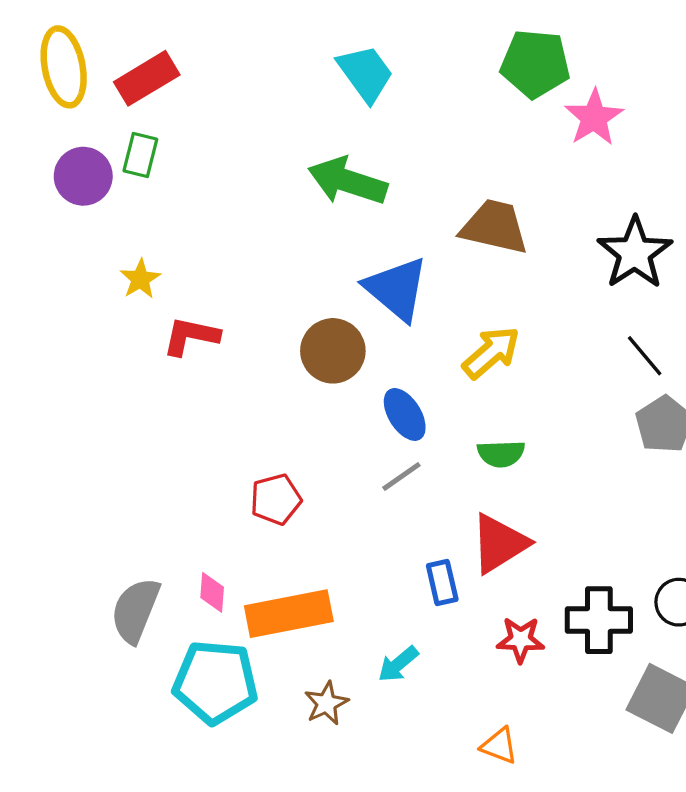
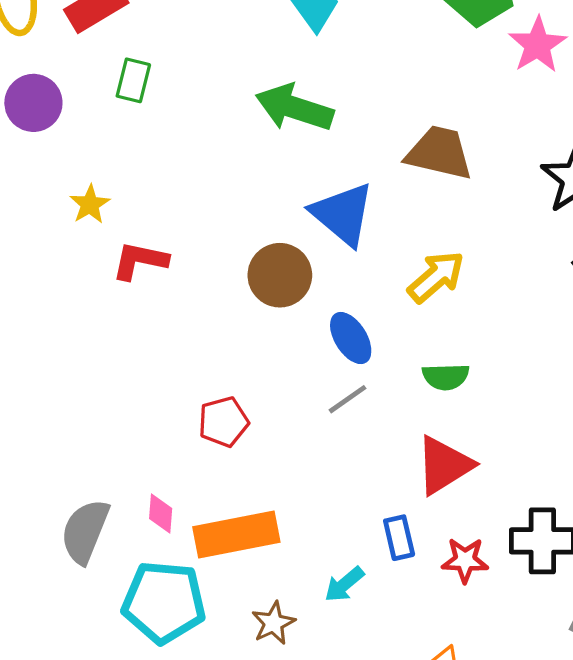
green rectangle: (140, 155) -> (133, 80), moved
blue rectangle: (442, 583) -> (399, 538), moved

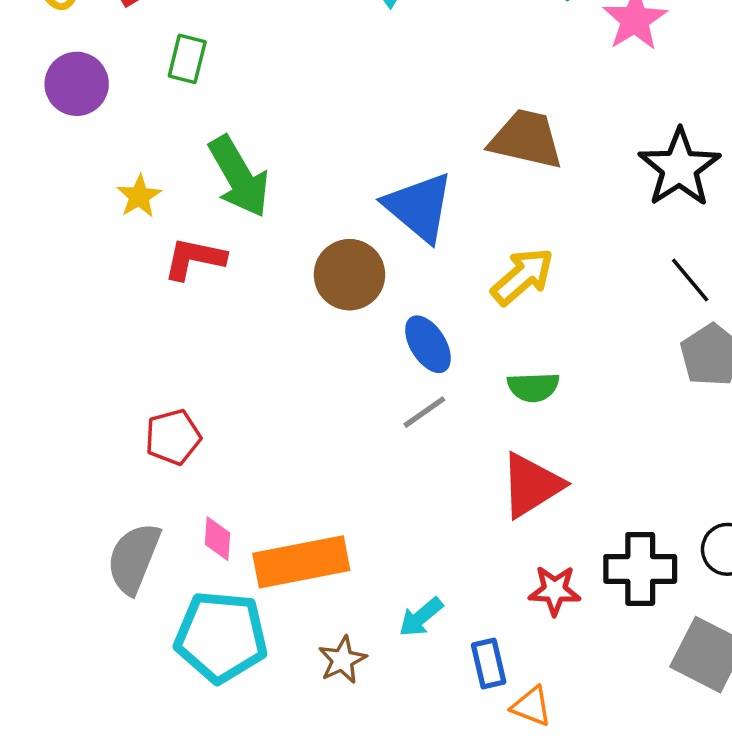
green arrow: (294, 108) -> (239, 177), moved, turned -138
red pentagon: (223, 422) -> (173, 437), moved
blue rectangle: (399, 538) -> (489, 663), moved

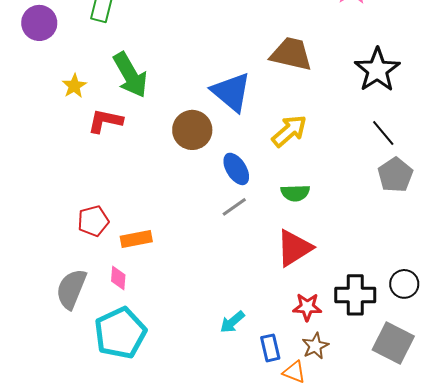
orange rectangle: (301, 562) -> (136, 239), moved, size x0.6
cyan pentagon: (221, 637) -> (120, 333), turned -30
brown star: (342, 660) -> (315, 346), moved

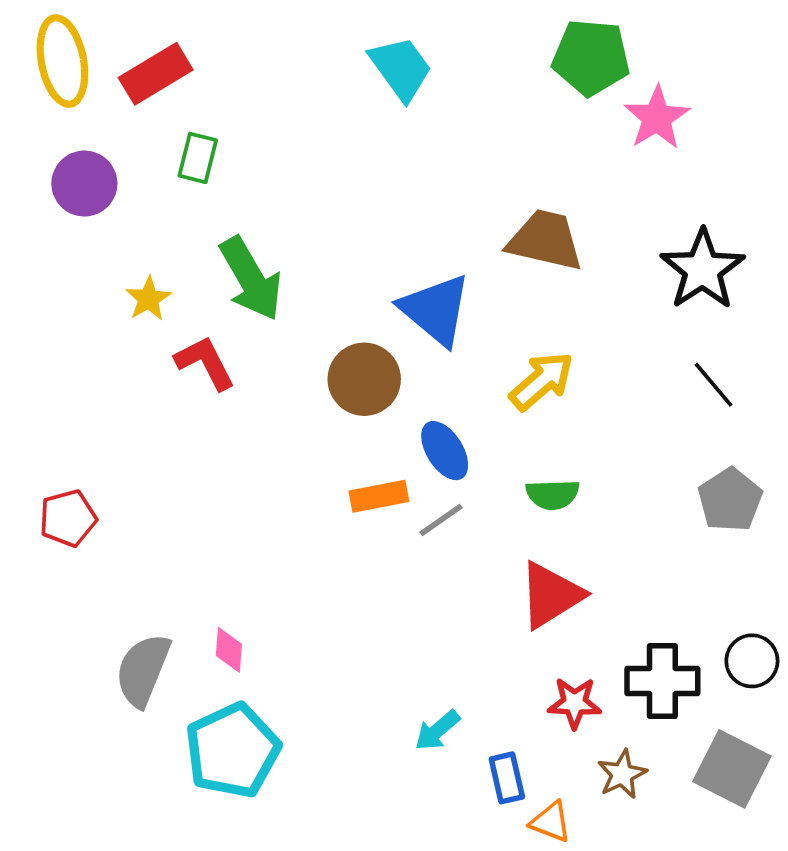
red L-shape: (105, 121) -> (205, 363), turned 51
gray pentagon: (395, 175) -> (730, 500), moved
red pentagon: (93, 221) -> (68, 518), moved
orange rectangle: (136, 239) -> (379, 496), moved
brown star: (315, 346) -> (622, 774), moved

